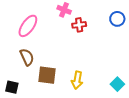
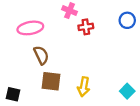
pink ellipse: (28, 26) -> (30, 28), turned 45
brown semicircle: (27, 57) -> (41, 55), moved

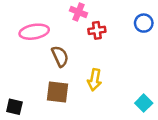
brown semicircle: (41, 55) -> (60, 56), moved
yellow arrow: (84, 87) -> (94, 80), moved

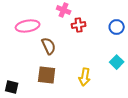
blue circle: (144, 23) -> (117, 27), moved
yellow arrow: (94, 80) -> (85, 77), moved
cyan square: (144, 103) -> (117, 62), moved

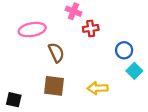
blue circle: (117, 27) -> (124, 50), moved
yellow arrow: (85, 77) -> (98, 88), turned 78

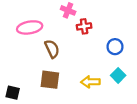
cyan square: (134, 71) -> (118, 75), moved

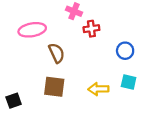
cyan square: (118, 75) -> (129, 82), turned -32
black square: (13, 93) -> (14, 101), turned -32

